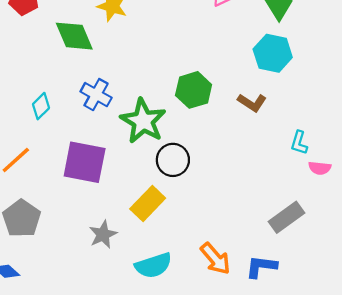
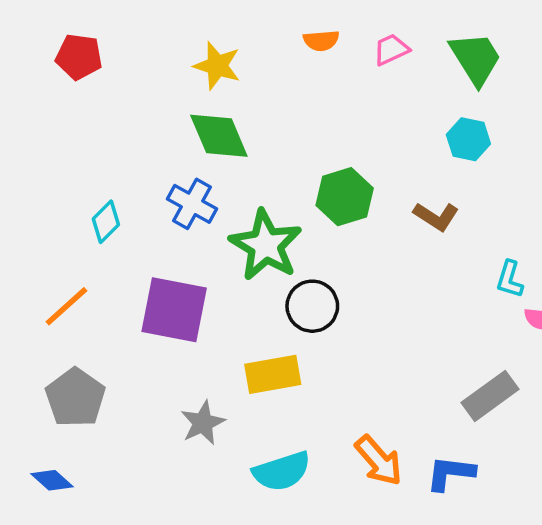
green diamond: (74, 36) -> (219, 136), moved
cyan hexagon: (273, 53) -> (468, 139), size x0.7
yellow rectangle: (148, 204) -> (273, 374), turned 36

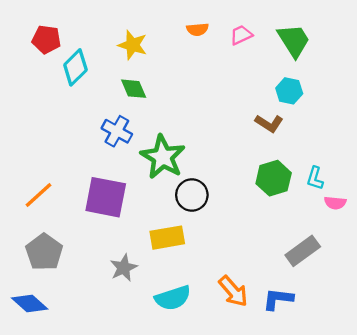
green diamond: (219, 136) -> (134, 89), size x0.7
green hexagon: (345, 197) -> (274, 178), moved
brown L-shape: (436, 216) -> (269, 123), moved
cyan diamond: (106, 222) -> (75, 67), moved, size x1.4
blue diamond: (52, 480) -> (30, 304), size x1.4

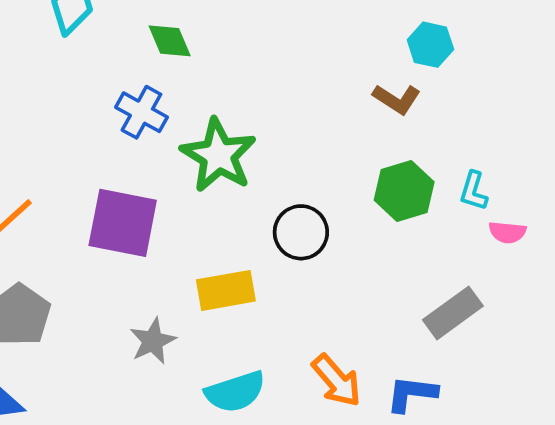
black circle: (192, 195) -> (301, 232), moved

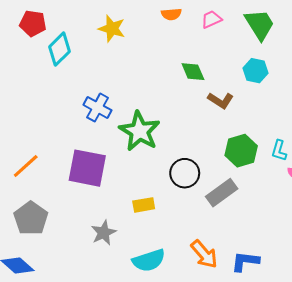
green diamond: (170, 41) -> (193, 72), moved
brown L-shape: (397, 99) -> (221, 100), moved
yellow rectangle: (226, 290) -> (144, 205), size x0.7
gray rectangle: (453, 313) -> (222, 193), moved

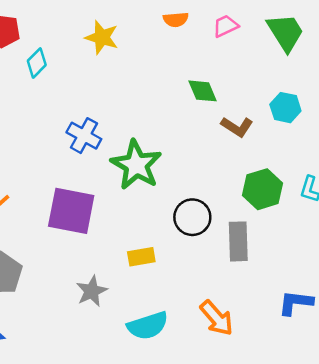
cyan diamond: (60, 49) -> (37, 63), size x0.7
cyan hexagon: (255, 71) -> (285, 108), moved
gray rectangle: (222, 193) -> (238, 241), turned -56
blue L-shape: (245, 261) -> (296, 303), moved

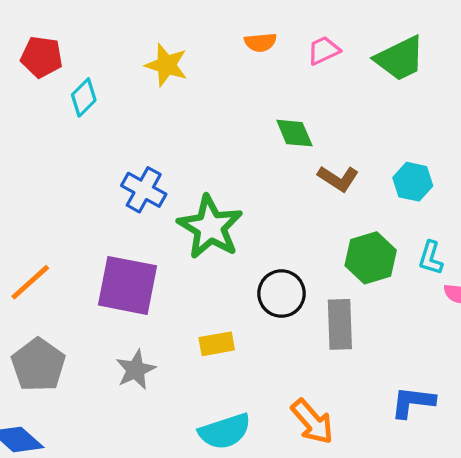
green trapezoid: (285, 32) -> (400, 59), turned 96
cyan hexagon: (285, 108) -> (413, 182), moved
gray star: (92, 291) -> (136, 370), moved

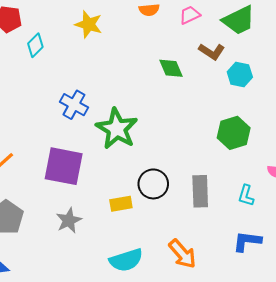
brown L-shape: (338, 178) -> (212, 52), moved
cyan hexagon: (413, 182) -> (240, 74), moved
green hexagon: (371, 258) -> (234, 133), moved
cyan L-shape: (431, 258) -> (246, 195), moved
black circle: (281, 294) -> (153, 184), moved

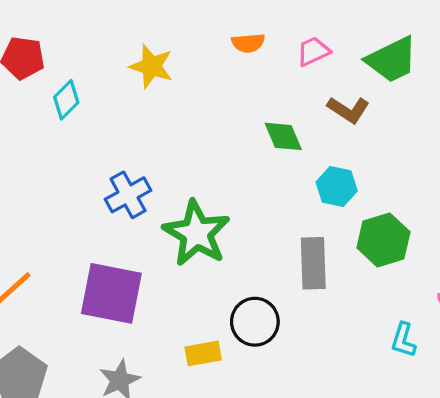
cyan hexagon: (240, 74) -> (337, 186), moved
blue cross: (74, 105) -> (128, 195), turned 32
gray rectangle: (200, 191) -> (313, 263), moved

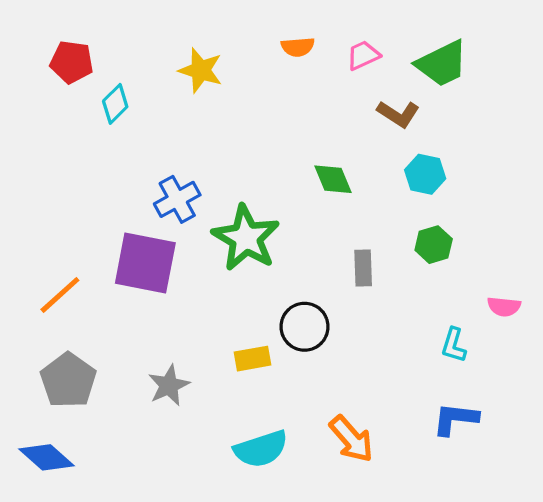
green diamond: (283, 136) -> (333, 179), moved
cyan hexagon: (337, 186) -> (425, 174), moved
green hexagon: (383, 240) -> (434, 245), size x0.7
gray rectangle: (313, 263) -> (363, 268), size x0.7
purple square: (111, 293) -> (145, 263), moved

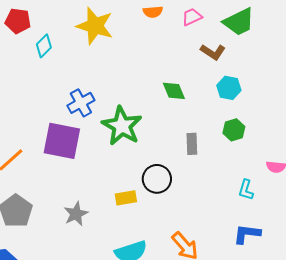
yellow star: (201, 70) -> (95, 26), size x1.4

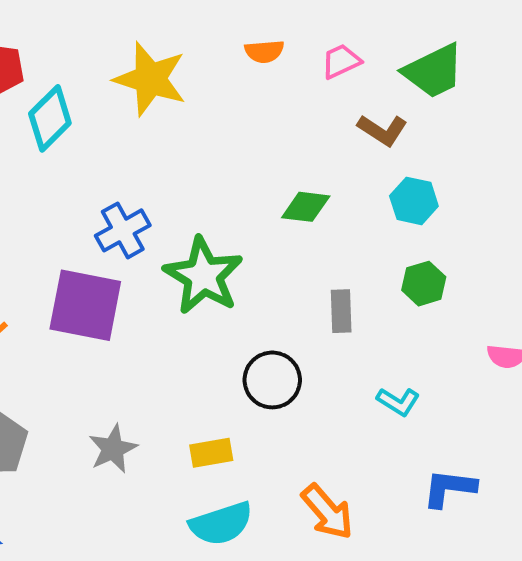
cyan diamond: (44, 46) -> (50, 118), size x1.4
green diamond: (174, 91) -> (306, 207), turned -60
cyan L-shape: (246, 190) -> (398, 402), moved, turned -75
yellow rectangle: (126, 198) -> (211, 453), moved

